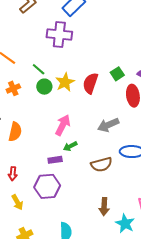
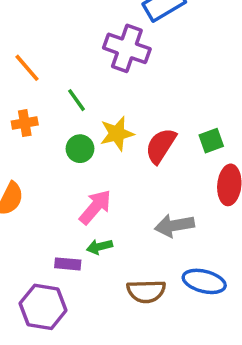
green circle: (44, 87) -> (80, 149), moved

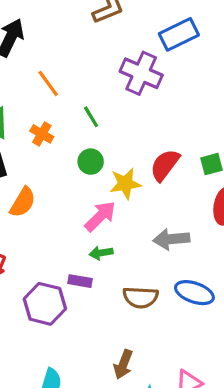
orange cross: (25, 123) -> (42, 134), turned 35
yellow star: (117, 134) -> (125, 184), moved
purple rectangle: (68, 264) -> (80, 281), moved

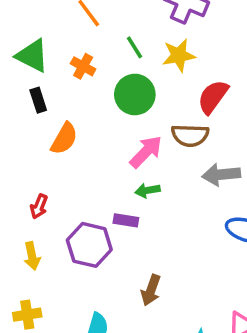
green circle: (91, 162) -> (135, 95), size x1.5
yellow star: (125, 184) -> (179, 55), moved
brown semicircle: (141, 297) -> (190, 135), moved
brown arrow: (123, 364) -> (151, 290), moved

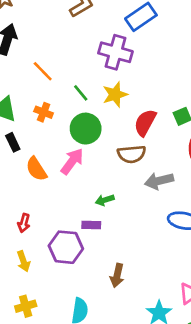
orange semicircle: (64, 139) -> (36, 169), turned 125
pink arrow: (146, 152) -> (72, 161), moved

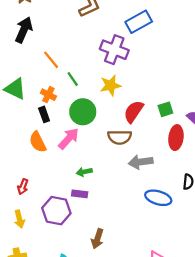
green line: (81, 93) -> (73, 79), moved
black rectangle: (13, 142) -> (44, 114), moved
green arrow: (105, 200) -> (84, 172), moved

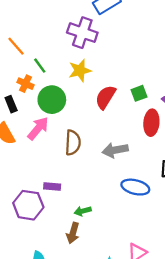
orange cross: (48, 95) -> (25, 84), moved
brown semicircle: (120, 137) -> (73, 143), moved, turned -85
green arrow: (84, 172) -> (83, 211), moved

